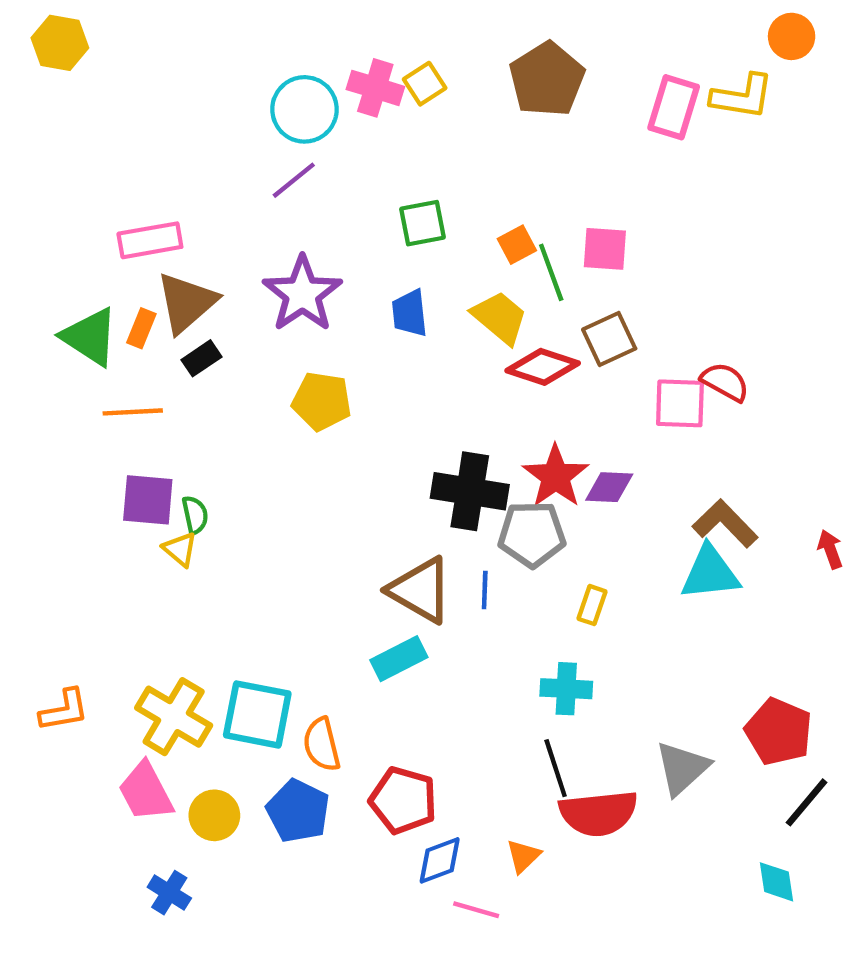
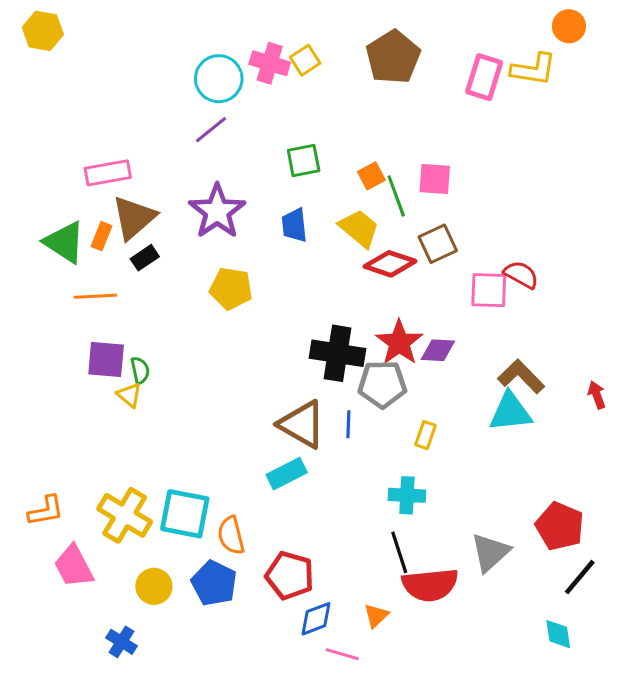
pink trapezoid: (146, 792) -> (74, 566), moved

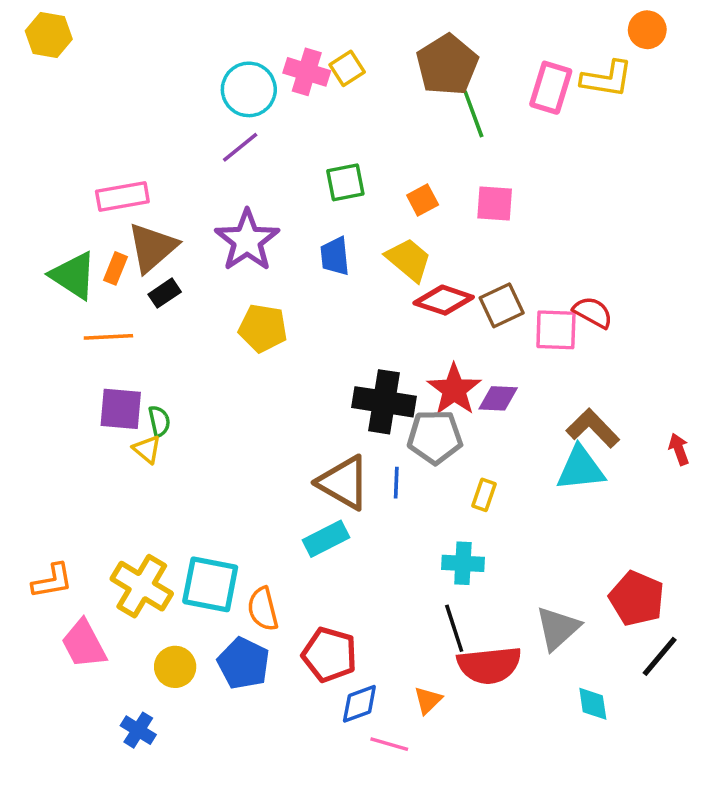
green line: (396, 196) -> (473, 114), moved
brown square: (438, 244) -> (502, 305), moved
cyan diamond: (558, 634) -> (593, 704), moved

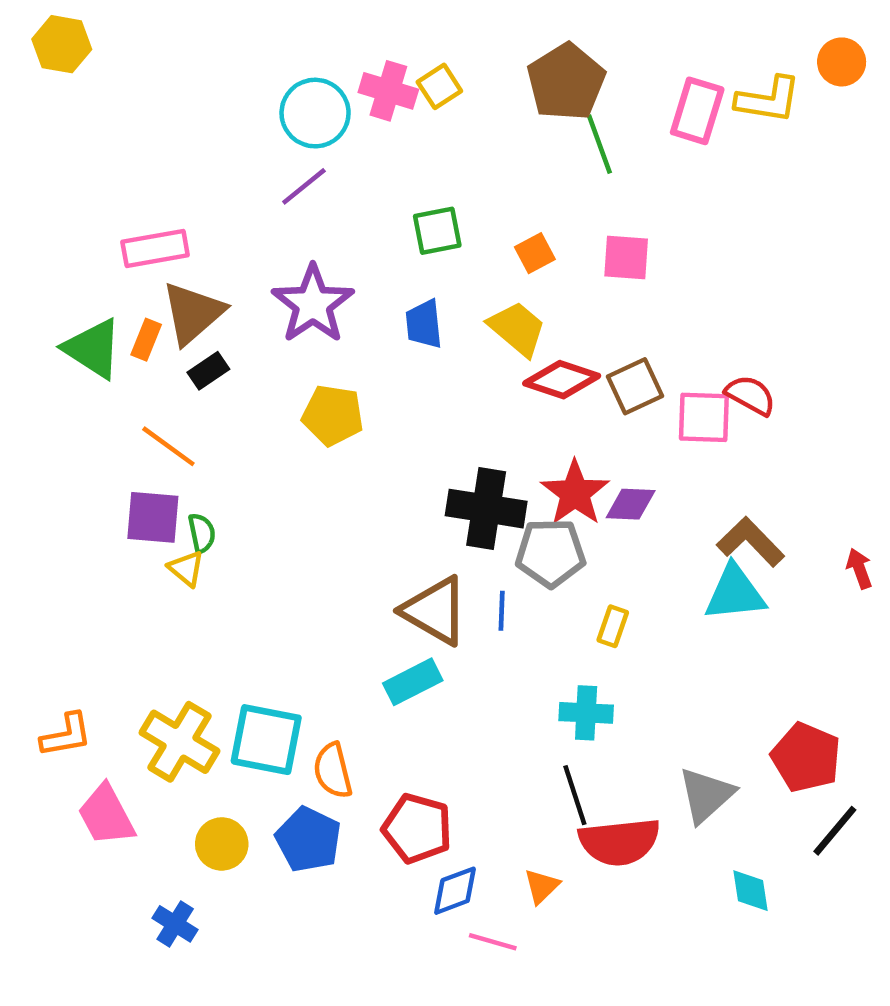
orange circle: (647, 30) -> (842, 62), moved
orange line: (108, 337) -> (168, 446), moved, turned 39

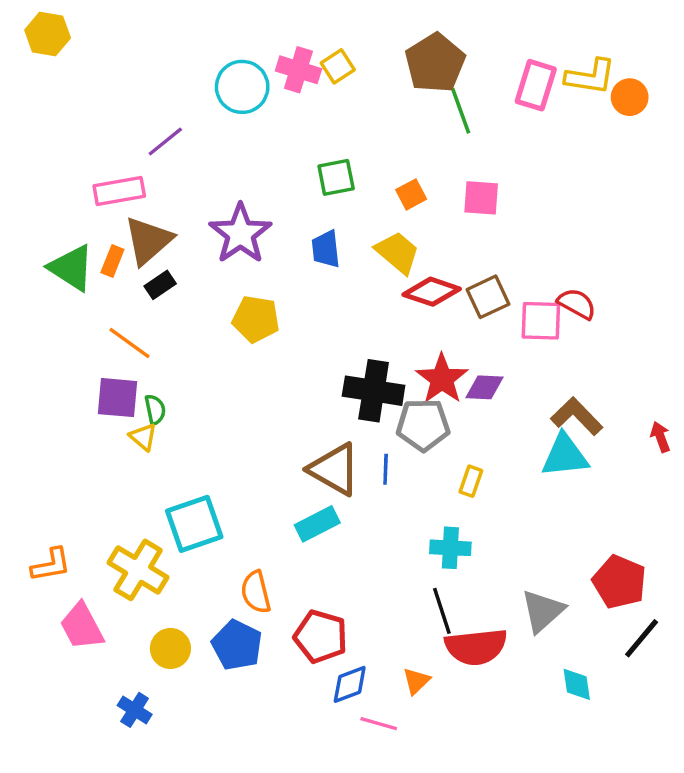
orange circle: (842, 62) -> (630, 97), moved
purple line: (304, 186) -> (165, 142), moved
cyan square: (266, 740) -> (194, 524), moved, turned -30

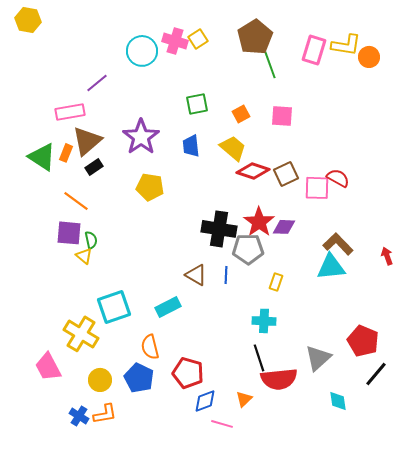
brown triangle: (334, 469) -> (196, 275), size x0.7
cyan rectangle: (317, 524) -> (168, 307), moved
orange L-shape: (51, 565) -> (105, 414), moved

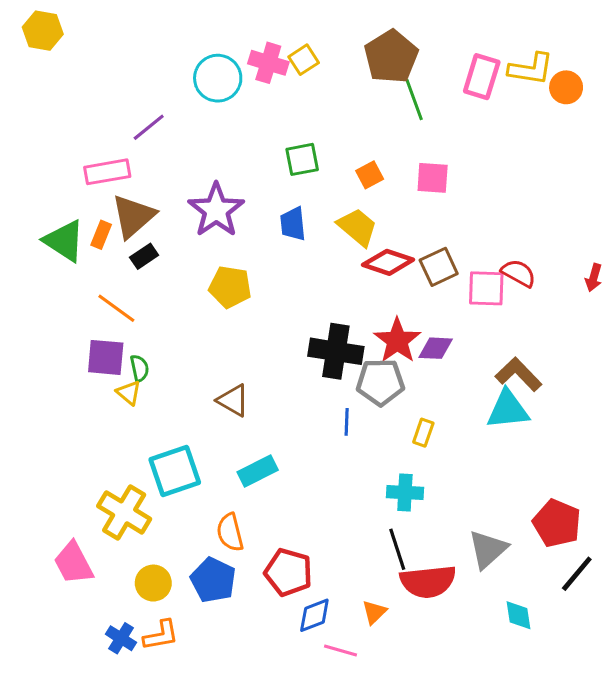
red arrow: (387, 256) -> (594, 278), moved, turned -144
brown triangle: (196, 275) -> (233, 400), moved

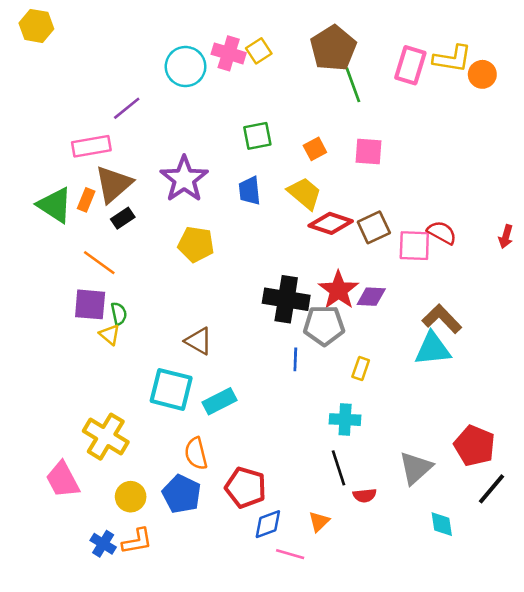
cyan square: (175, 471) -> (171, 389), moved, turned 33
red semicircle: (428, 581) -> (365, 495), size x0.5

